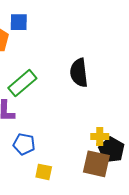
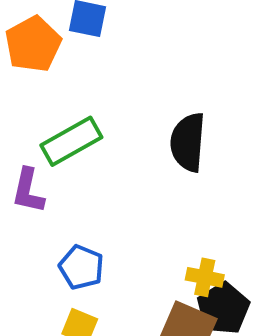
blue pentagon: (24, 144) -> (81, 267), moved

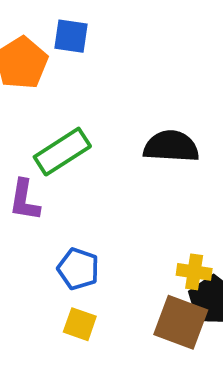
black semicircle: (188, 142) -> (171, 146), turned 92

